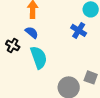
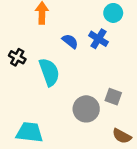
blue semicircle: (32, 32) -> (70, 41), moved

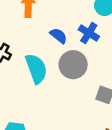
gray circle: (86, 109) -> (73, 65), moved

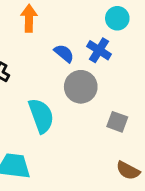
cyan semicircle: (36, 69) -> (41, 116), moved

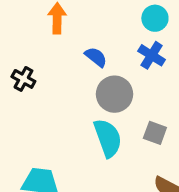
blue cross: (99, 50) -> (152, 55), moved
cyan semicircle: (41, 116) -> (108, 138), moved

